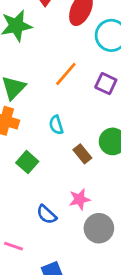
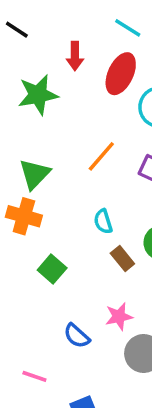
cyan semicircle: (56, 125) -> (103, 221), moved

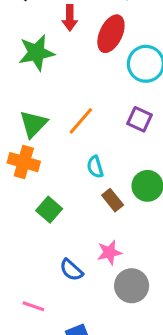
orange line: (101, 156) -> (81, 121), moved

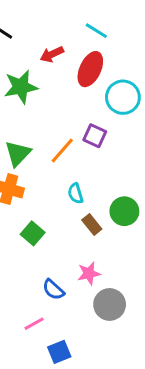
red arrow: (70, 18) -> (52, 54), turned 65
purple square: (140, 119) -> (95, 136), moved
pink line: (33, 306) -> (34, 324), moved, turned -48

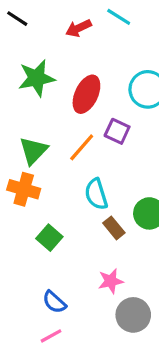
red arrow: (52, 54) -> (78, 28), moved
red ellipse: (90, 69) -> (86, 94), moved
cyan semicircle: (76, 193) -> (96, 194), size x1.4
blue semicircle: (53, 290) -> (54, 302), moved

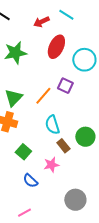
red ellipse: (86, 94) -> (56, 47), moved
pink star: (111, 281) -> (51, 165), moved
blue semicircle: (54, 302) -> (30, 181), moved

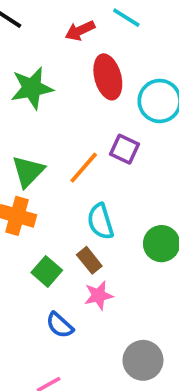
red ellipse: (56, 47) -> (108, 77), turned -40
brown rectangle: (63, 146) -> (89, 260), moved

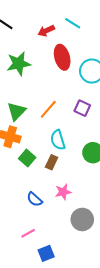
purple square: (124, 149) -> (82, 108), moved
brown rectangle: (89, 260) -> (52, 162), turned 64
green square: (47, 271) -> (27, 158), moved
pink star: (99, 295) -> (63, 192), moved

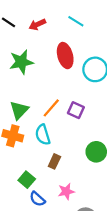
red arrow: (46, 31) -> (37, 24), moved
purple square: (82, 108) -> (76, 110), moved
cyan semicircle: (58, 140) -> (43, 135), moved
green square: (27, 158) -> (27, 180), moved

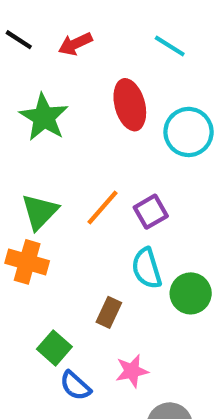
cyan line: (76, 21) -> (170, 46), moved
green star: (21, 62) -> (44, 117), turned -30
purple square: (76, 110) -> (151, 212), turned 35
cyan semicircle: (43, 135) -> (147, 268), moved

